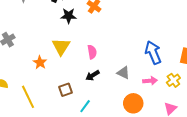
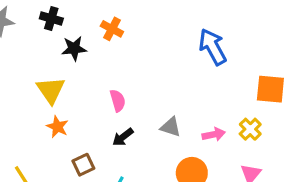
yellow triangle: (61, 46) -> (51, 90), moved
blue arrow: (153, 53) -> (213, 47), moved
orange star: (40, 62) -> (57, 127), moved

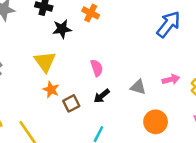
blue arrow: (213, 47) -> (168, 24), turned 68
pink arrow: (214, 134) -> (171, 79), moved
brown square: (83, 165) -> (71, 103), moved

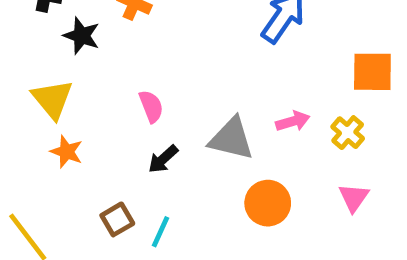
black star: (62, 29) -> (82, 36), turned 30
gray triangle: (138, 87) -> (231, 139), size x1.5
brown square: (71, 103) -> (117, 219), moved

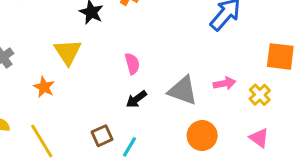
orange star: (67, 152) -> (44, 87), moved
pink triangle: (354, 197) -> (259, 138), turned -35

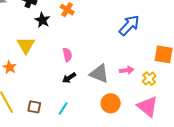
brown square: (102, 136) -> (34, 107), moved, turned 32
pink triangle: (259, 138) -> (147, 107), size x1.6

